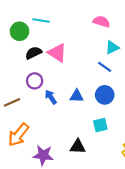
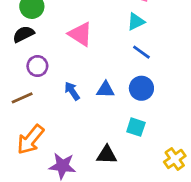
cyan triangle: (112, 47) -> (136, 22), moved
black semicircle: (34, 53) -> (24, 34), moved
purple circle: (35, 81) -> (37, 66), moved
cyan square: (100, 125) -> (136, 127), turned 32

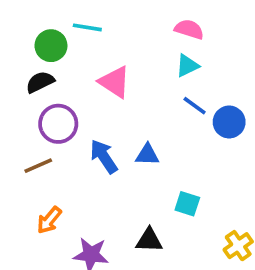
purple circle: (37, 66) -> (58, 124), size x1.4
blue circle: (141, 88) -> (229, 122), moved
blue arrow: (72, 91) -> (104, 157), size x1.4
orange arrow: (30, 140) -> (49, 220), size x0.7

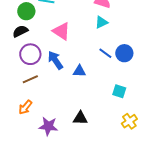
blue line: (195, 106) -> (105, 53), moved
blue arrow: (104, 157) -> (55, 60), moved
brown line: (38, 166) -> (30, 79), moved
cyan square: (187, 204) -> (119, 91), moved

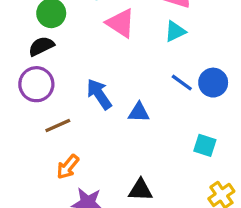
pink triangle: (61, 31) -> (121, 23), moved
purple circle: (30, 54) -> (36, 84), moved
orange arrow: (25, 107) -> (68, 167), moved

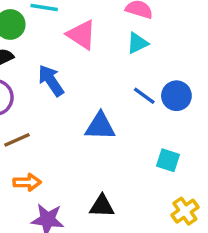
blue arrow: (99, 94) -> (51, 80), moved
blue triangle: (139, 112) -> (100, 126), size x1.4
orange arrow: (68, 167) -> (27, 182), turned -130

